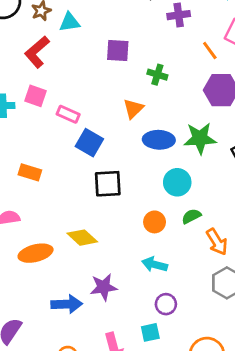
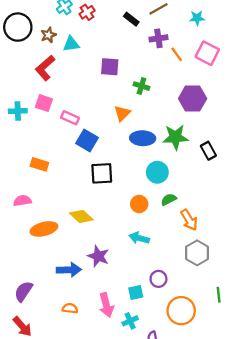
orange line: (210, 51) -> (177, 54), moved
purple star: (104, 287) -> (98, 256), turned 30
purple circle: (166, 304) -> (158, 279), moved

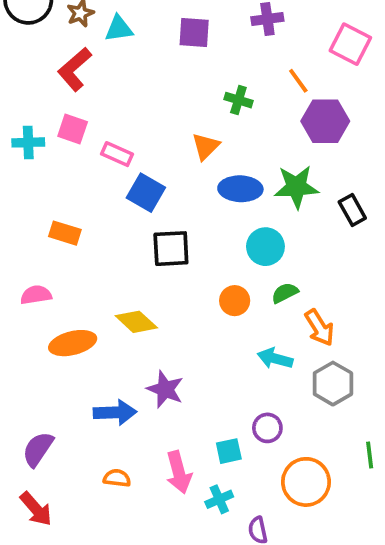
orange line: (177, 54) -> (298, 81), moved
purple square: (110, 67) -> (194, 33), moved
cyan arrow: (139, 238) -> (275, 358), moved

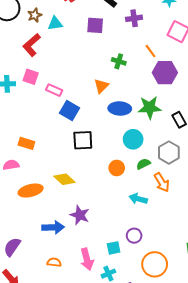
orange rectangle: (65, 233) -> (26, 143), moved
gray hexagon: (333, 384) -> (169, 153), moved

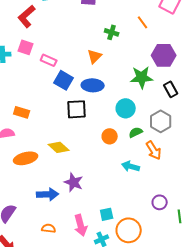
purple hexagon: (165, 73) -> (164, 55), moved
blue ellipse: (120, 108) -> (93, 85), moved
purple circle: (134, 236) -> (160, 202), moved
orange circle: (155, 264) -> (129, 230), moved

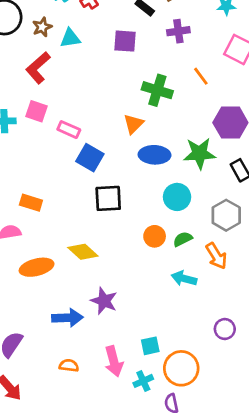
green cross: (112, 32) -> (157, 90), size x1.5
blue ellipse: (93, 85) -> (155, 155), moved
green semicircle: (136, 132) -> (183, 239), moved

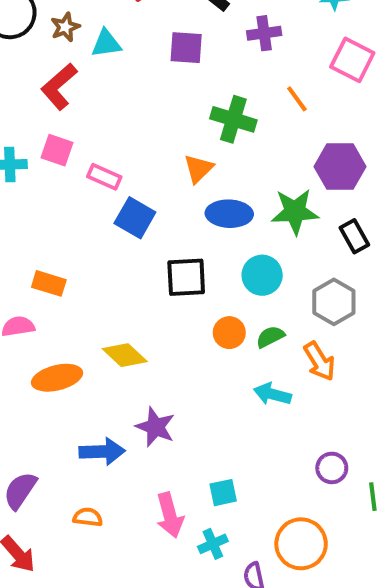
black square: (108, 198) -> (186, 277), moved
orange semicircle: (69, 366) -> (88, 517), moved
orange circle: (181, 368) -> (301, 544), moved

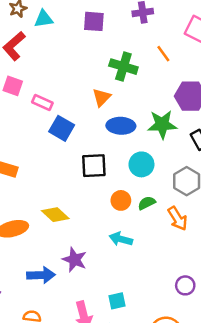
cyan arrow: (272, 394) -> (121, 239), moved

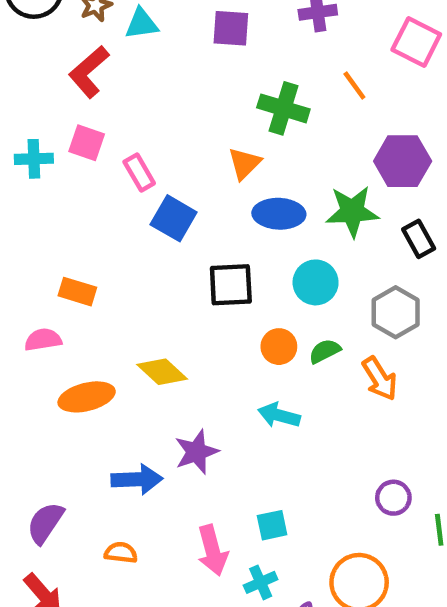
pink rectangle: (42, 103) -> (139, 173), turned 36
purple star: (75, 260) -> (196, 452), turned 30

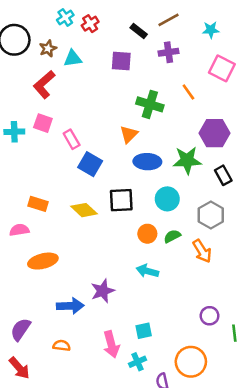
yellow diamond: (162, 372) -> (84, 210), moved

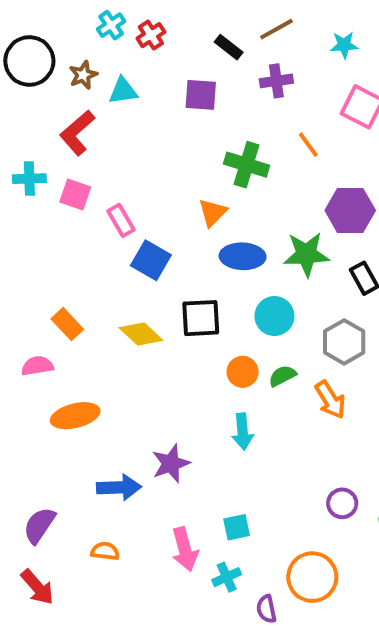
cyan cross: (14, 132) -> (29, 179), moved
orange rectangle: (38, 204) -> (67, 324), turned 30
cyan arrow: (147, 271) -> (243, 432), turned -110

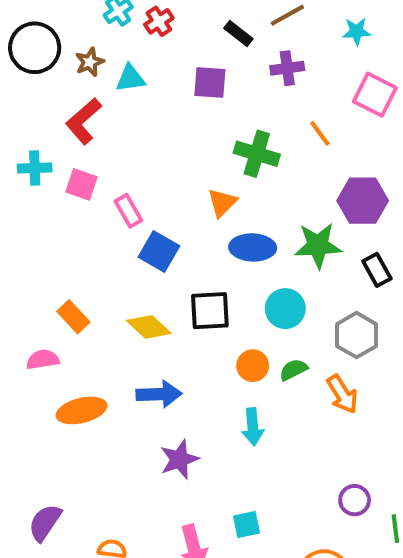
blue arrow: (119, 487) -> (159, 394), moved

